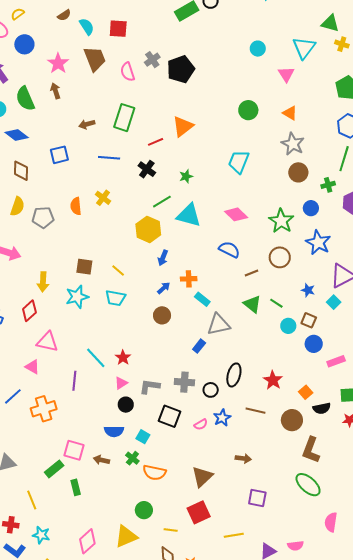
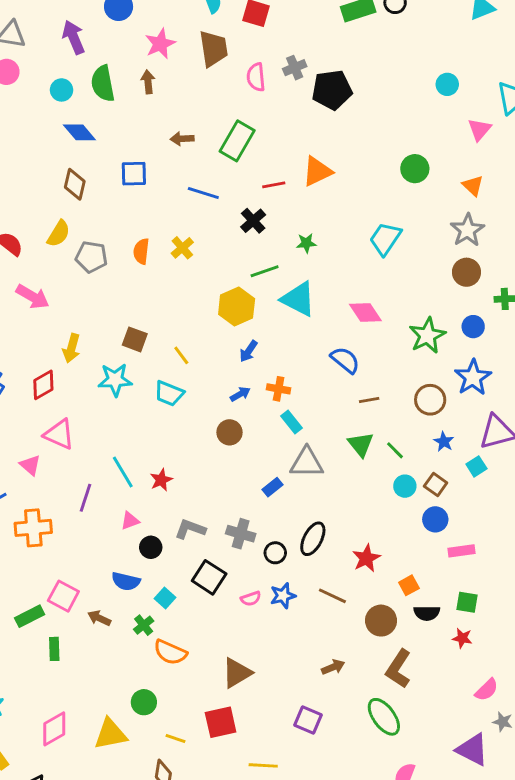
brown circle: (280, 257) -> (430, 400), moved
pink triangle: (121, 383) -> (130, 521), moved
brown arrow: (243, 458) -> (333, 667), moved, turned -42

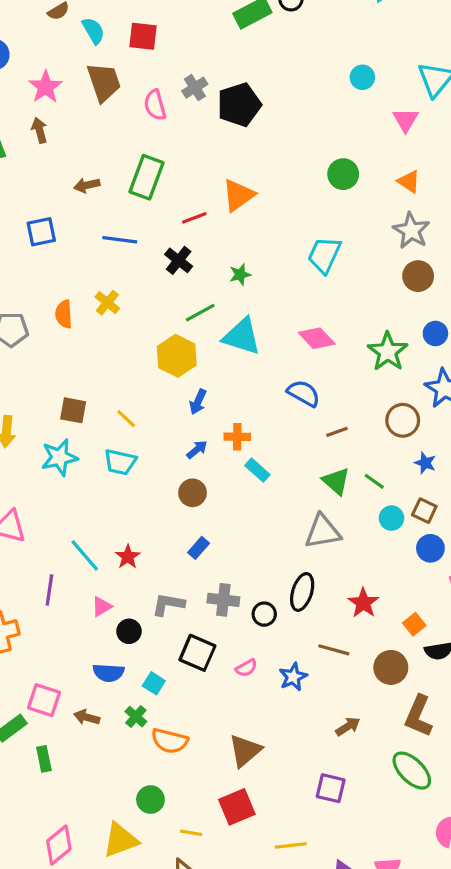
gray triangle: (307, 463) -> (323, 532), moved
blue rectangle: (272, 487) -> (199, 548), moved
blue star: (283, 596) -> (293, 677), moved

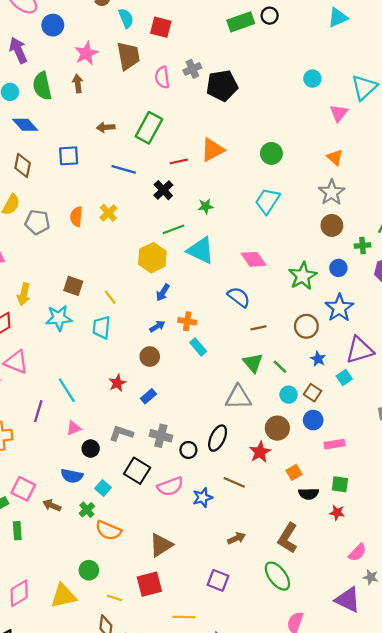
green circle: (343, 174) -> (271, 153), moved
cyan trapezoid: (120, 462) -> (101, 327), turned 75
red star: (128, 557) -> (117, 383), moved
brown circle: (391, 667) -> (277, 428), moved
pink semicircle: (246, 668) -> (170, 486), size x1.6

